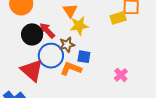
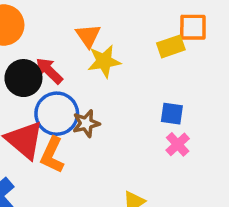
brown star: (67, 45) -> (86, 123), moved
blue square: (84, 57) -> (172, 114), moved
orange L-shape: (71, 69) -> (52, 155), moved, turned -85

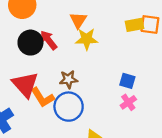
yellow rectangle: (171, 46) -> (134, 25), moved
blue circle: (57, 114) -> (69, 107), moved
orange L-shape: (52, 155) -> (42, 97), turned -65

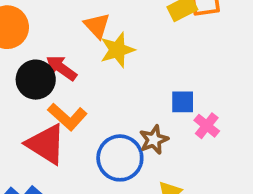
brown star: (68, 79) -> (154, 140), moved
blue square: (127, 81) -> (183, 102), moved
orange L-shape: (42, 97) -> (67, 117), moved

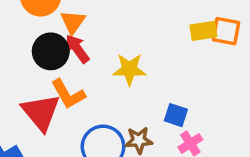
orange triangle: (97, 26) -> (73, 22), moved
yellow star: (117, 50) -> (129, 69), moved

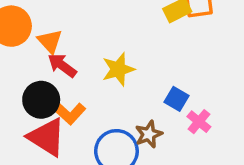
black circle: (51, 51) -> (41, 100), moved
blue square: (176, 115) -> (176, 99), turned 30

